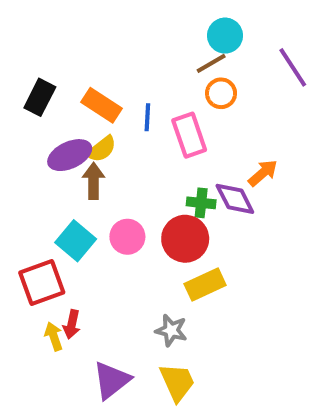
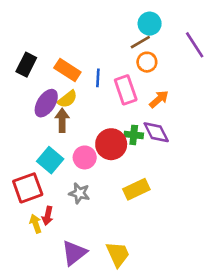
purple ellipse: (70, 155) -> (46, 103), turned -32
orange arrow: (263, 173) -> (159, 99), moved
red circle: (185, 239) -> (111, 144), moved
gray star: (171, 330) -> (79, 193), moved

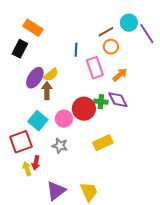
cyan circle: (150, 24) -> (129, 23), moved
orange rectangle: (67, 70) -> (33, 28), moved
blue line: (98, 78) -> (76, 50), moved

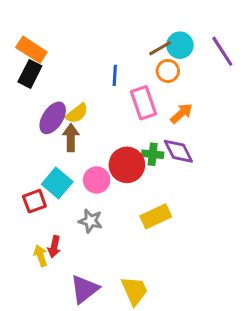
cyan circle: (129, 23) -> (180, 45), moved
orange rectangle: (33, 28) -> (31, 50), moved
red square: (21, 142) -> (34, 201), moved, size x0.7

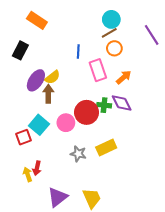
cyan circle: (180, 45) -> (111, 19), moved
orange rectangle: (31, 50) -> (37, 20), moved
gray star: (91, 221) -> (78, 154), moved

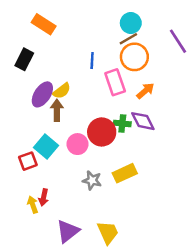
orange circle: (114, 48) -> (134, 57), size x1.5

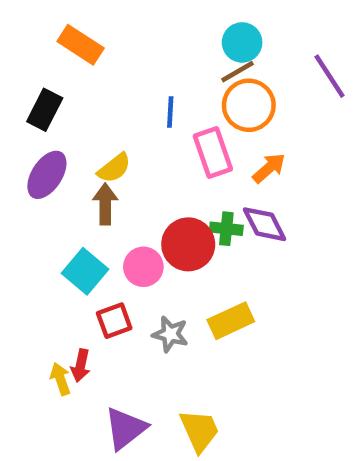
purple ellipse: (42, 94) -> (47, 175), moved
red square: (28, 161) -> (114, 321), moved

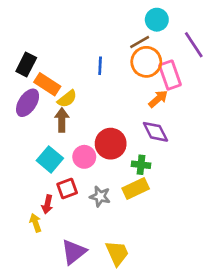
cyan circle: (242, 42) -> (157, 20), moved
orange rectangle: (81, 45) -> (47, 84), moved
pink rectangle: (213, 152) -> (170, 75), moved
green cross: (226, 229) -> (141, 165), moved
red arrow: (81, 365) -> (47, 204), moved

